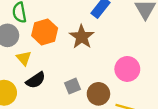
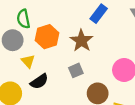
gray square: (73, 86) -> (76, 70), moved

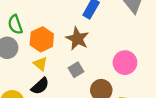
yellow triangle: (28, 61) -> (40, 64), moved

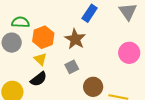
green semicircle: (15, 25) -> (20, 22), turned 108
pink circle: (125, 63) -> (129, 53), moved

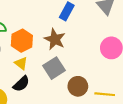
gray square: (72, 67) -> (54, 68), size x1.5

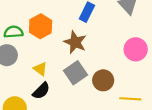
orange hexagon: (22, 41) -> (41, 26), moved
brown circle: (78, 86) -> (103, 80), moved

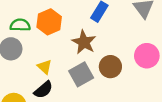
brown circle: (103, 80) -> (110, 67), moved

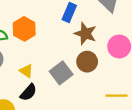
brown star: (84, 42) -> (85, 34), moved

